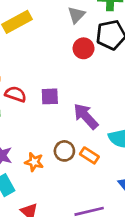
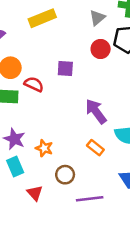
purple square: (50, 96) -> (65, 68), moved
brown circle: (64, 151) -> (65, 175), moved

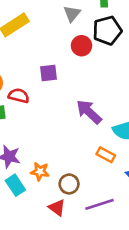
orange star: (44, 148) -> (40, 171), moved
orange rectangle: (95, 148) -> (106, 155), moved
red triangle: (35, 193) -> (57, 208), moved

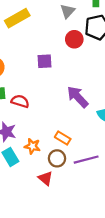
red semicircle: (19, 96) -> (20, 101), moved
orange rectangle: (106, 155) -> (63, 138), moved
purple line: (99, 204) -> (86, 160), moved

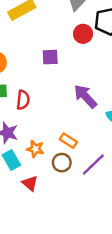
red semicircle: (20, 101) -> (23, 100), turned 78
purple line: (86, 160) -> (93, 165), turned -30
red triangle: (45, 178) -> (30, 183), moved

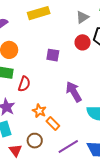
orange star: (35, 149) -> (39, 111), moved
brown circle: (62, 163) -> (35, 141), moved

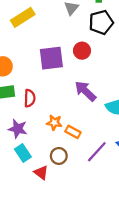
red circle: (83, 42) -> (82, 51), moved
purple square: (53, 55) -> (51, 58), size x1.6

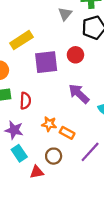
yellow rectangle: (23, 17) -> (21, 40), moved
red triangle: (41, 173) -> (37, 172), turned -48

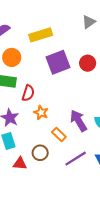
purple square: (46, 62) -> (58, 62), turned -30
purple arrow: (79, 94) -> (78, 121), moved
orange star: (49, 124) -> (41, 113), moved

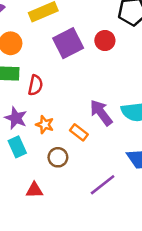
orange star: (41, 113) -> (45, 125), moved
purple line: (76, 159) -> (103, 185), moved
red triangle: (20, 163) -> (34, 190), moved

